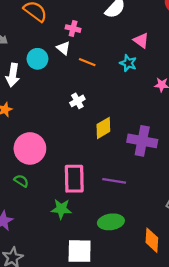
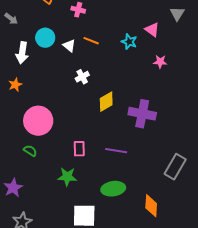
pink triangle: (141, 40) -> (152, 30), moved
white triangle: (63, 48) -> (69, 46), moved
pink rectangle: (74, 179) -> (79, 149), size x0.6

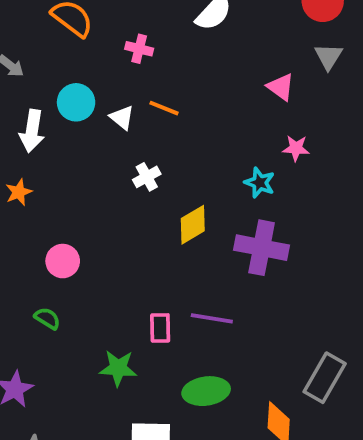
cyan star: (129, 42) -> (260, 183), moved
pink circle: (38, 121) -> (63, 261), size x0.6
pink rectangle: (79, 149) -> (160, 328), moved
gray rectangle: (175, 167) -> (325, 378), moved

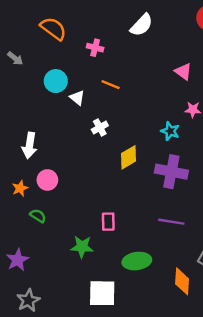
white triangle: (122, 118) -> (77, 98), moved
white arrow: (32, 131) -> (30, 145), moved
orange star: (19, 192) -> (20, 188), moved
purple line: (212, 318) -> (171, 222), moved

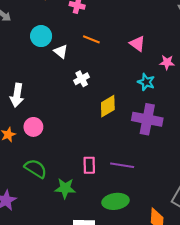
pink triangle: (183, 72) -> (137, 44), moved
green semicircle: (38, 216) -> (36, 169), moved, size x1.5
purple line: (171, 222) -> (122, 165), moved

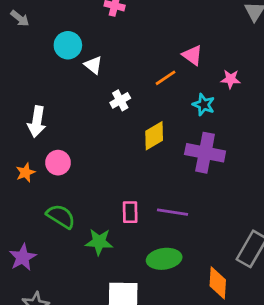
orange line: (91, 39) -> (165, 78), moved, turned -56

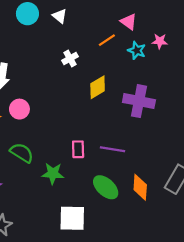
white triangle: (93, 65) -> (60, 16), moved
cyan star: (204, 105) -> (137, 50), moved
green ellipse: (164, 259) -> (106, 187), turned 50
orange diamond: (218, 283) -> (140, 187), moved

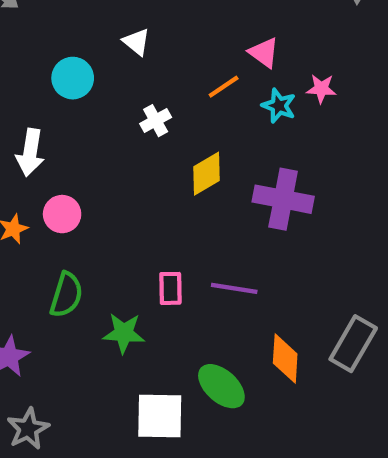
cyan circle: (27, 14) -> (73, 78), moved
green semicircle: (22, 153) -> (66, 295), turned 75
green ellipse: (106, 187) -> (221, 386), moved

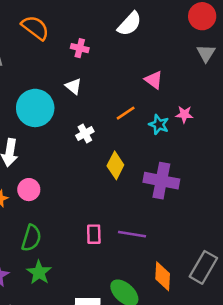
pink triangle: (264, 53) -> (154, 80), moved
cyan circle: (73, 78) -> (35, 108), size x1.5
yellow diamond: (207, 174) -> (115, 165), turned -32
green star: (124, 333) -> (39, 272), moved, turned 30

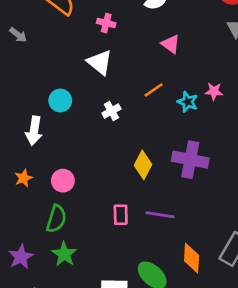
pink triangle: (154, 80) -> (171, 44), moved
white triangle: (73, 86) -> (100, 62), size x1.5
cyan circle: (35, 108) -> (60, 101), moved, size x0.6
yellow diamond: (115, 165) -> (143, 165), moved
pink circle: (29, 190) -> (63, 181), moved

